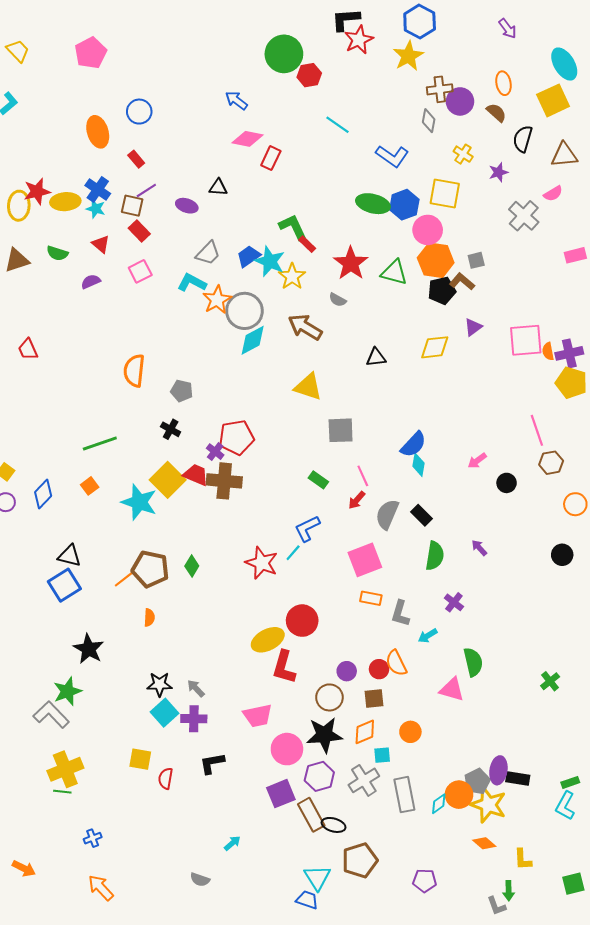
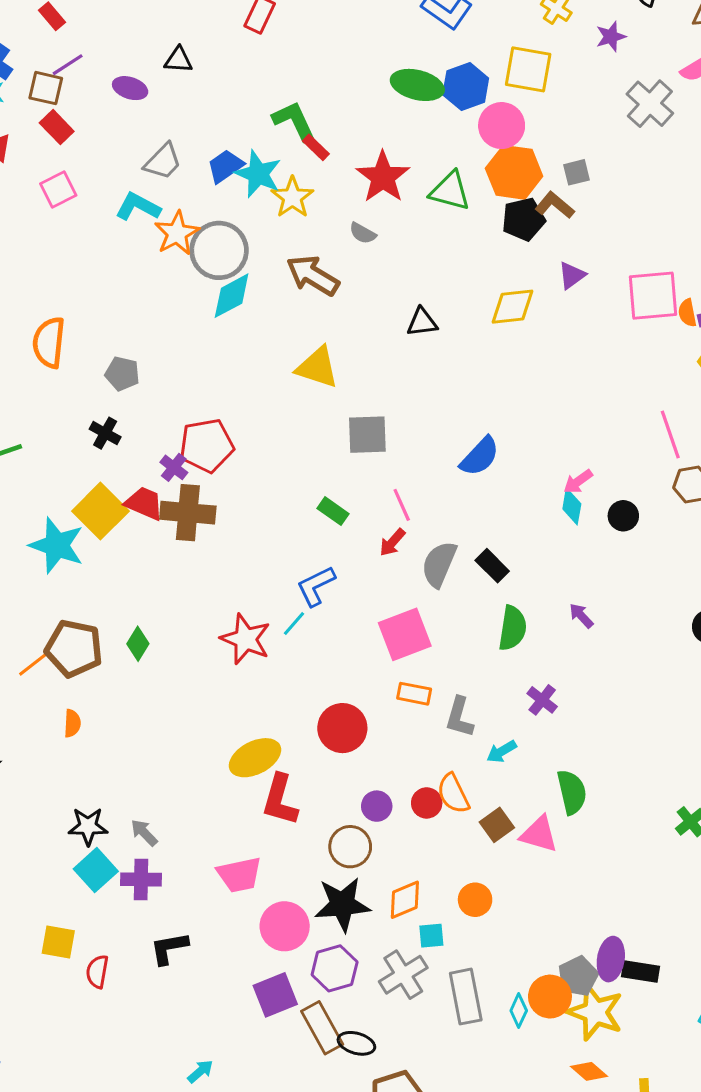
cyan diamond: (419, 465) -> (572, 506), moved
red circle: (302, 621) -> (342, 728), moved
brown square: (374, 698) -> (497, 825), moved, turned -30
cyan diamond: (439, 804) -> (519, 1011), turned -30

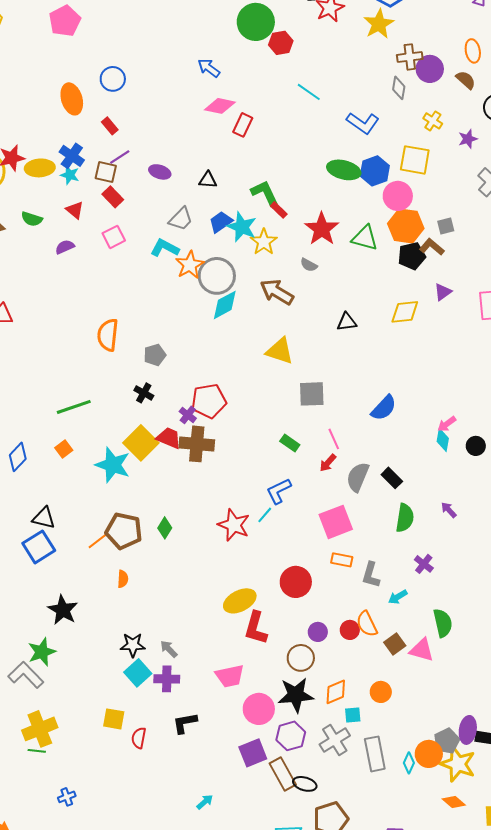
black triangle: (178, 60) -> (208, 180), moved
gray pentagon: (122, 374) -> (155, 355), turned -30

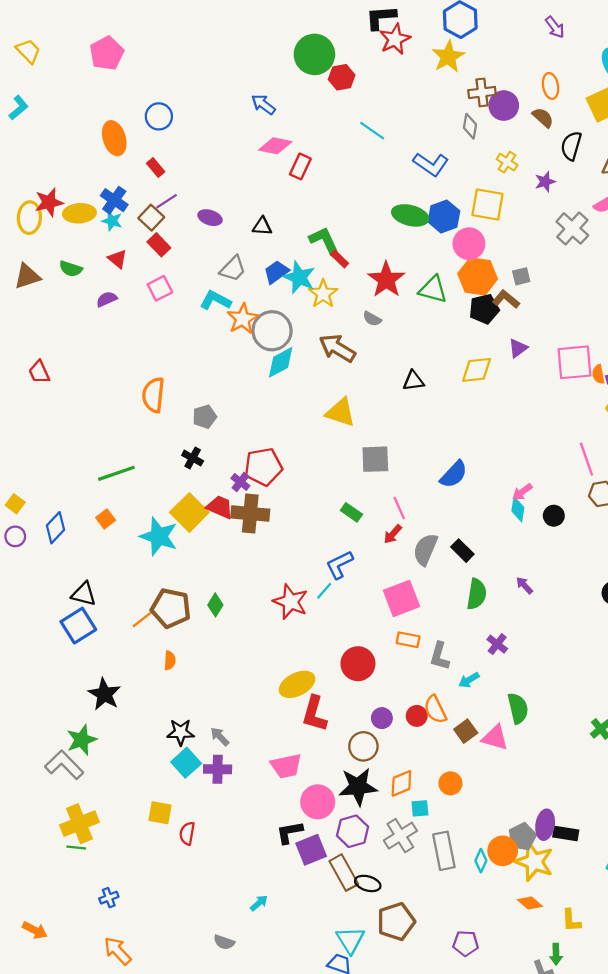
brown square: (106, 172) -> (151, 218), turned 30
black L-shape: (185, 723) -> (289, 832), moved

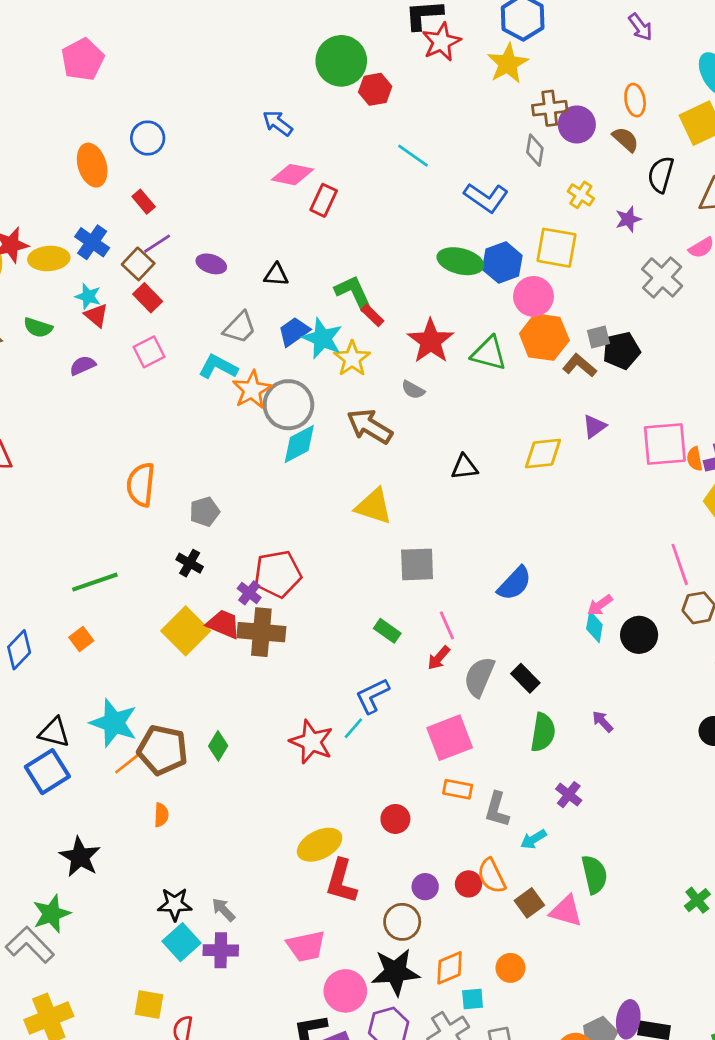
cyan star: (112, 221) -> (88, 296), moved
black pentagon: (484, 309) -> (621, 351), moved
black circle: (554, 516) -> (639, 635), size x1.4
cyan star: (159, 536) -> (114, 723), moved
red circle: (358, 664) -> (395, 819), size x0.7

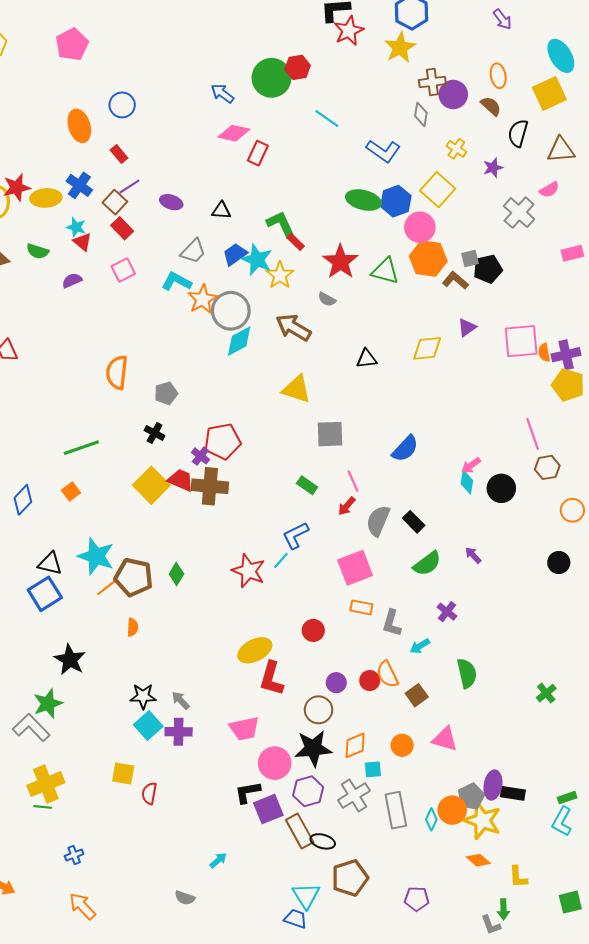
green circle: (341, 61) -> (272, 78), moved
yellow square: (556, 248) -> (438, 190), turned 32
green semicircle: (543, 732) -> (427, 564), turned 44
pink triangle: (566, 911) -> (445, 739), moved

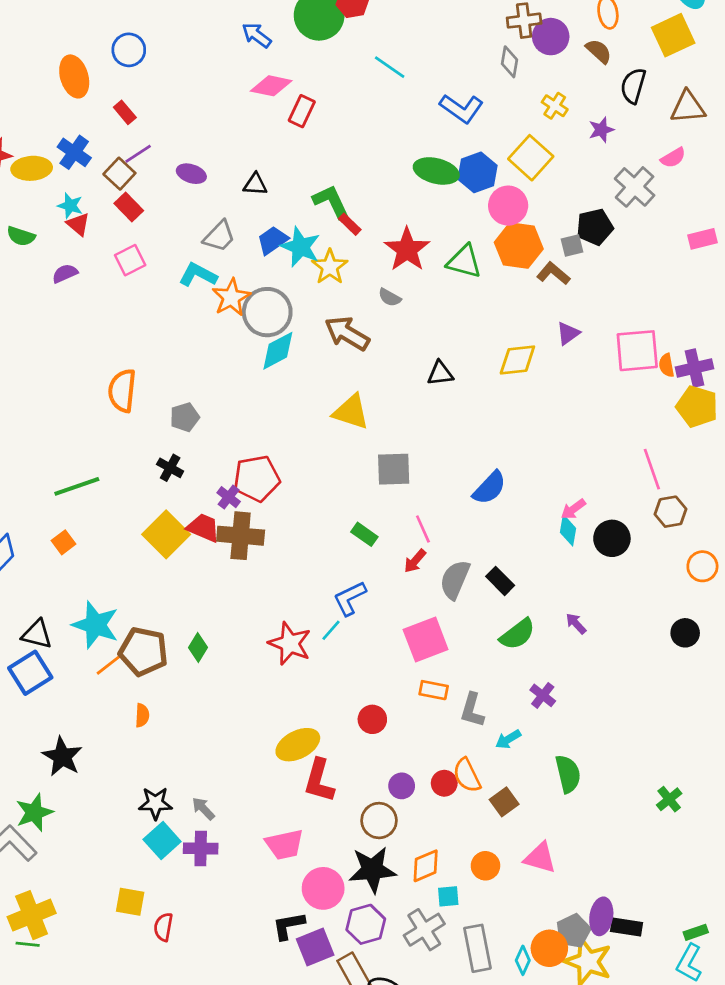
black pentagon: (488, 269) -> (595, 227), moved

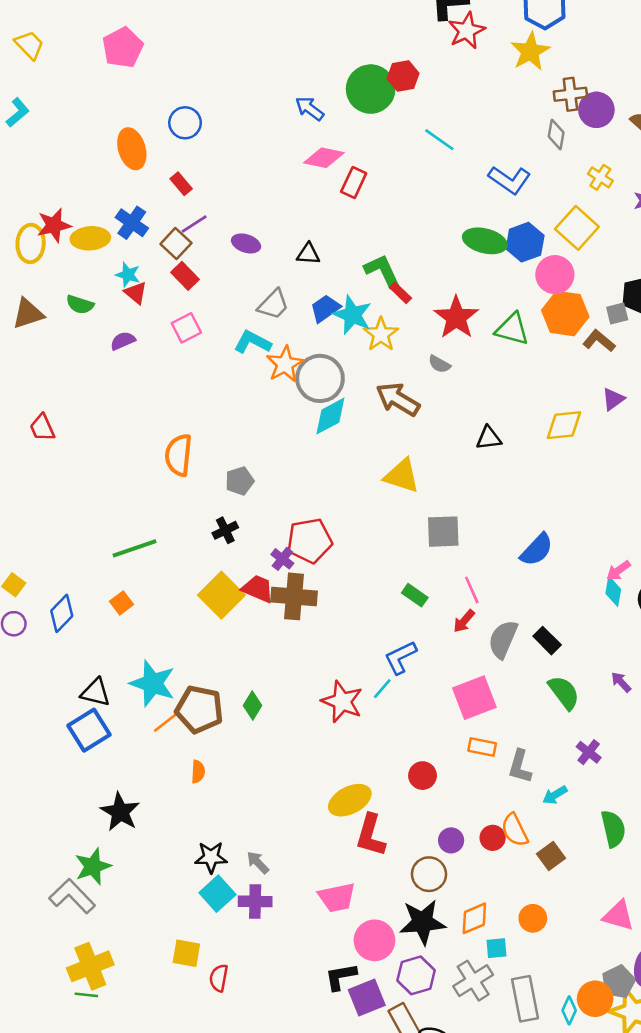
black cross: (170, 468) -> (225, 530), turned 35
green semicircle: (517, 634) -> (564, 692), turned -90
pink triangle: (540, 858) -> (618, 916), moved

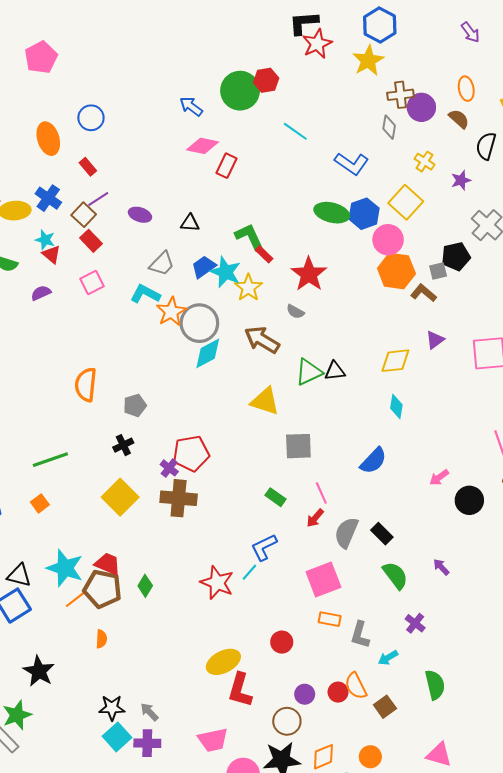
green triangle: (512, 329) -> (309, 372), moved, turned -40
red trapezoid: (258, 589) -> (108, 564), moved
cyan diamond: (613, 591) -> (396, 407), moved

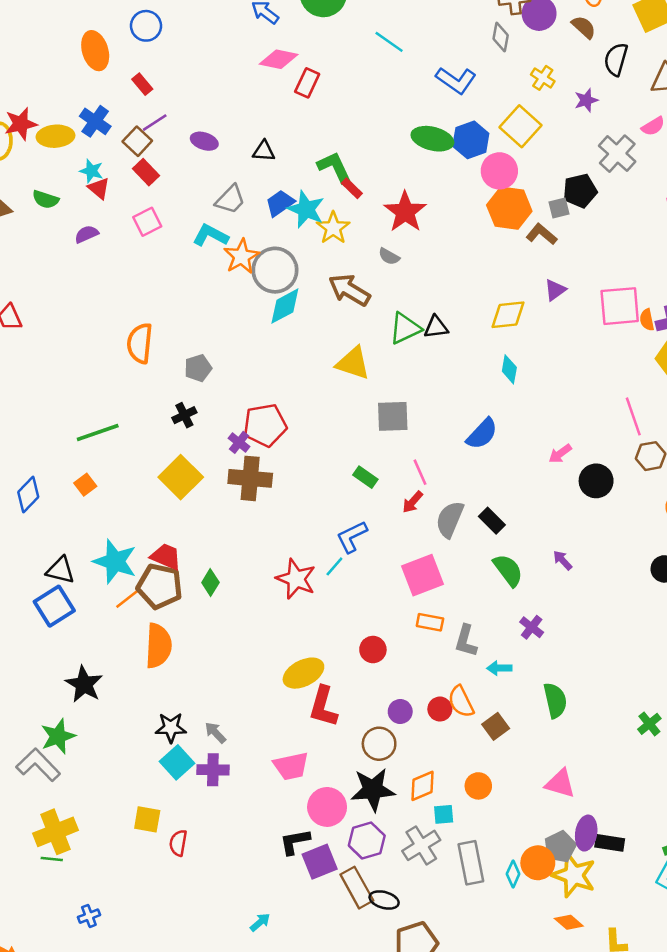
orange semicircle: (101, 639) -> (158, 646), size x2.0
cyan arrow: (388, 658) -> (499, 668), turned 30

